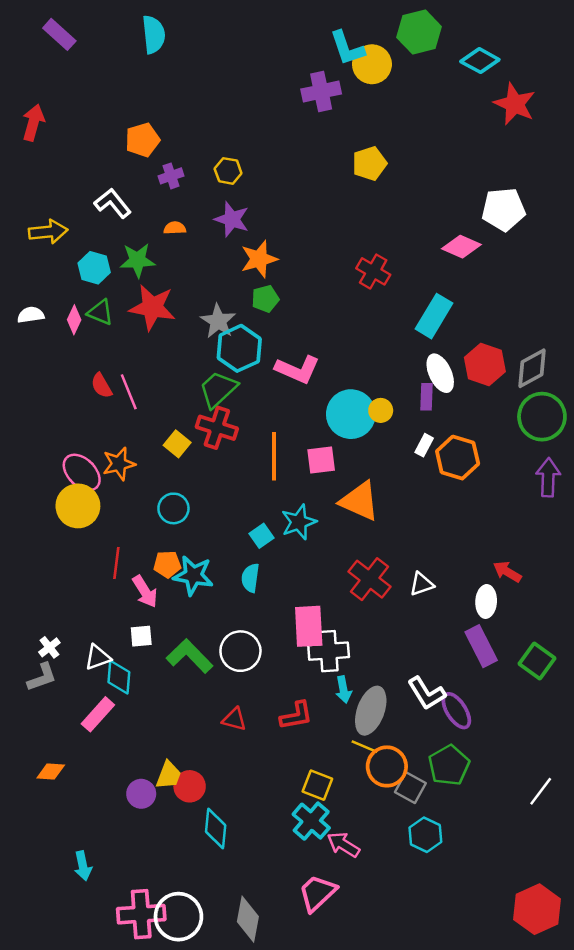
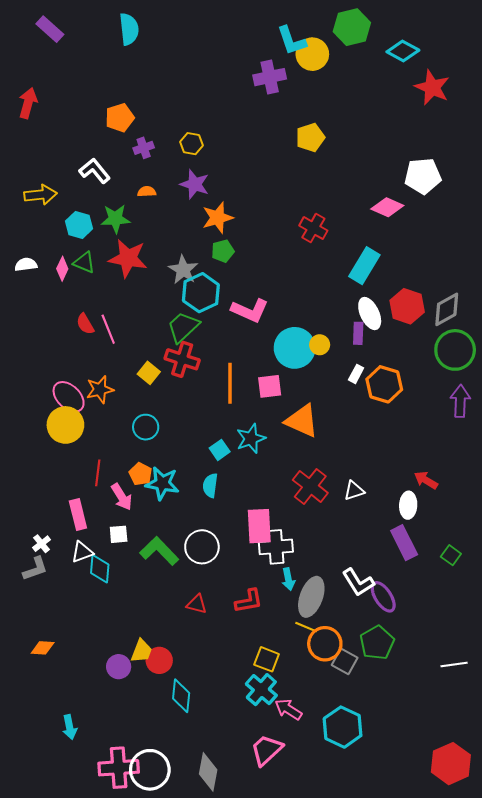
orange pentagon: (167, 564) -> (140, 474), turned 30
green square: (537, 661) -> (451, 555), size x0.7
pink rectangle: (98, 714) -> (78, 515), moved, turned -56
white line: (541, 791) -> (454, 665), turned 45
cyan hexagon: (425, 835) -> (343, 727), moved, size x1.4

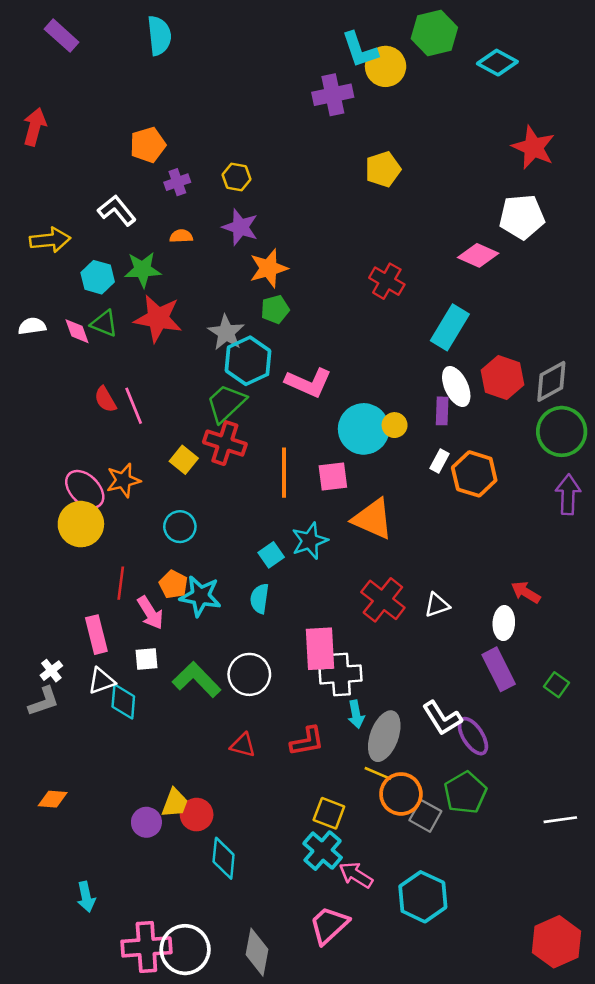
red star: (432, 87) -> (533, 147), moved
pink diamond: (62, 269) -> (77, 331), turned -45

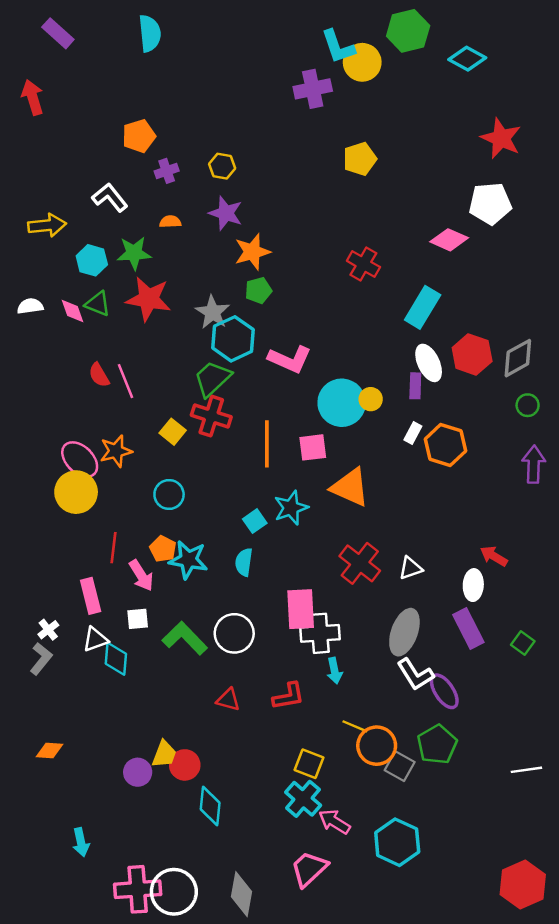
red arrow: (35, 127) -> (33, 97), moved, turned -32
green circle: (562, 431) -> (528, 405), size x0.5
gray L-shape: (44, 701) -> (41, 659), turned -32
gray ellipse: (384, 736) -> (404, 632), moved

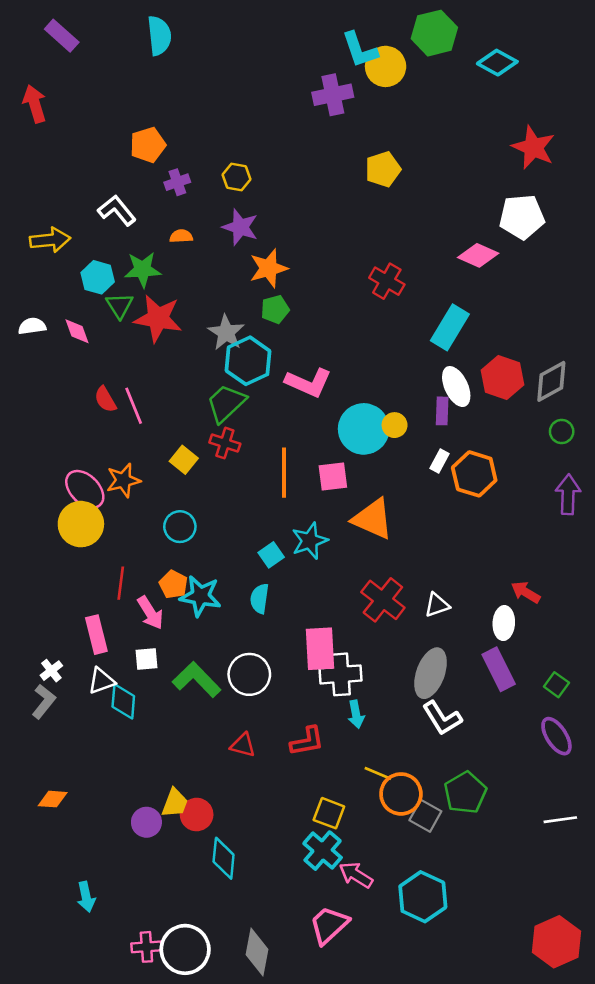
green triangle: (98, 304) -> (119, 306), moved, turned 36
red cross: (211, 416) -> (225, 443), size x0.7
purple ellipse: (444, 691) -> (556, 736), moved
pink cross: (138, 889) -> (146, 947), size x0.6

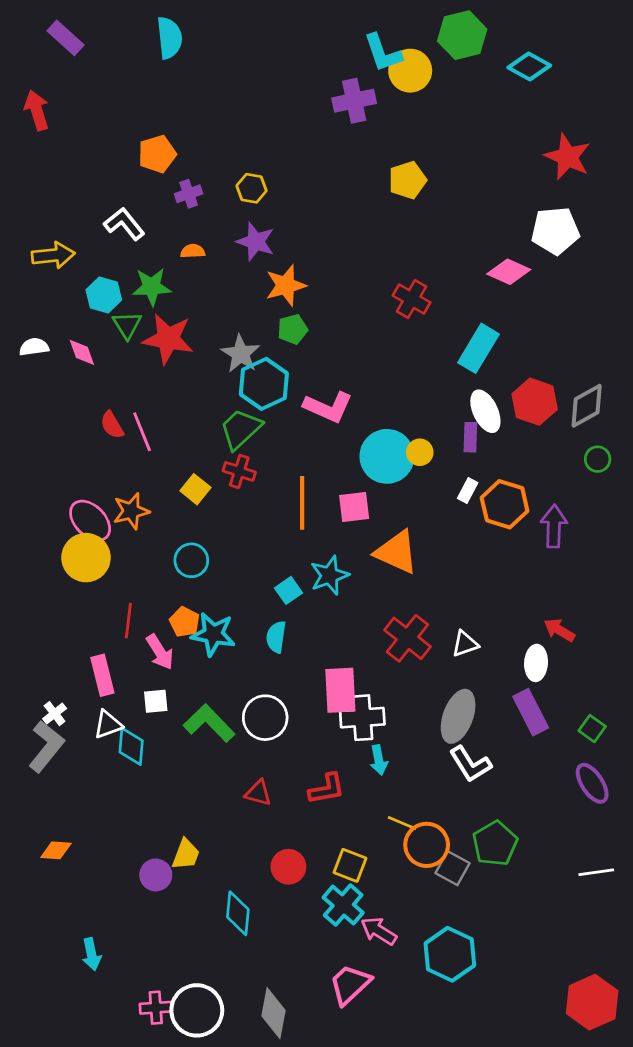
purple arrow: (568, 494) -> (554, 526), moved
gray L-shape: (44, 701) -> (46, 746), size x1.4
red circle: (197, 815) -> (288, 867), moved

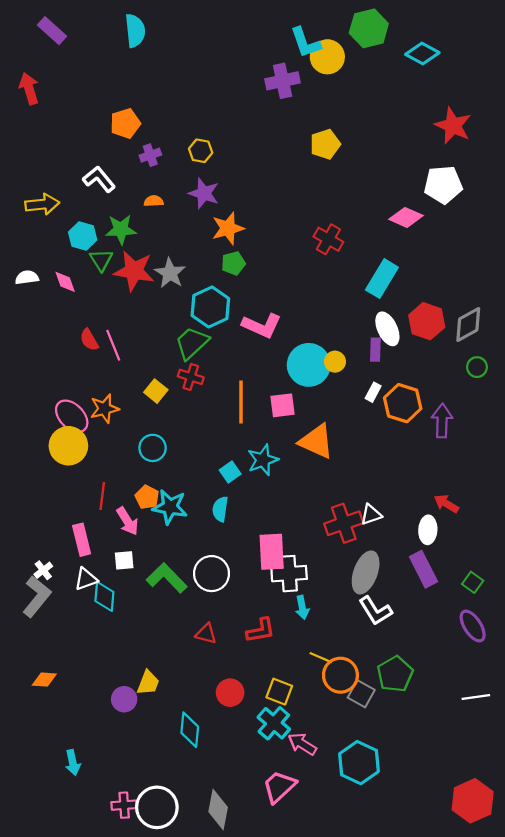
gray star: (241, 354) -> (170, 273), moved
red cross: (407, 638) -> (344, 523), moved, turned 33

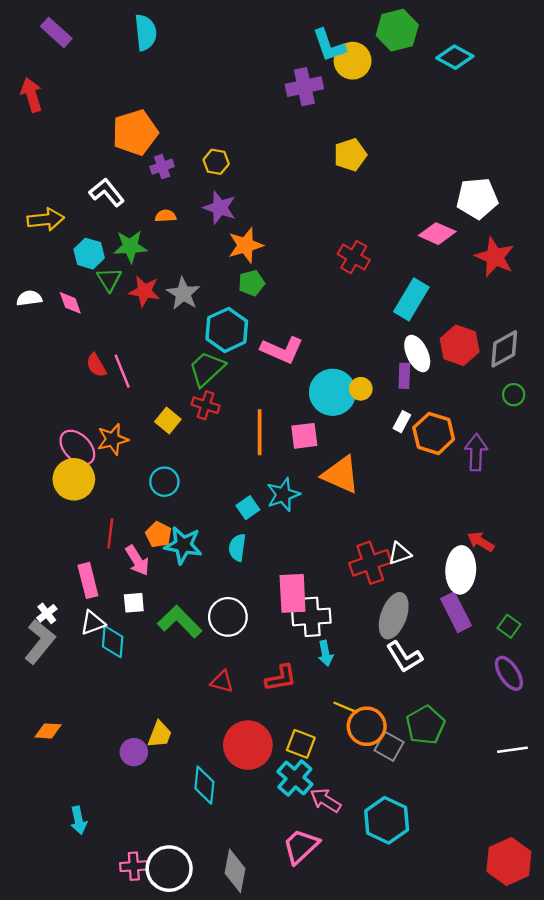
orange pentagon: (125, 123) -> (135, 132), size x1.4
red star: (453, 126) -> (495, 257), moved
red star: (134, 271) -> (144, 291), size x0.7
white ellipse: (428, 530) -> (461, 570), size x1.5
red circle: (230, 693) -> (248, 745), size x1.6

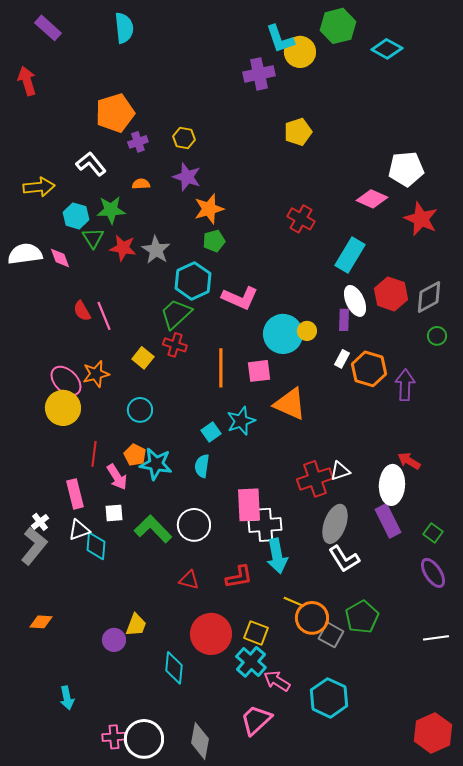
white semicircle: (29, 298) -> (25, 254), size x1.6
cyan arrow: (325, 653) -> (277, 556), size x1.6

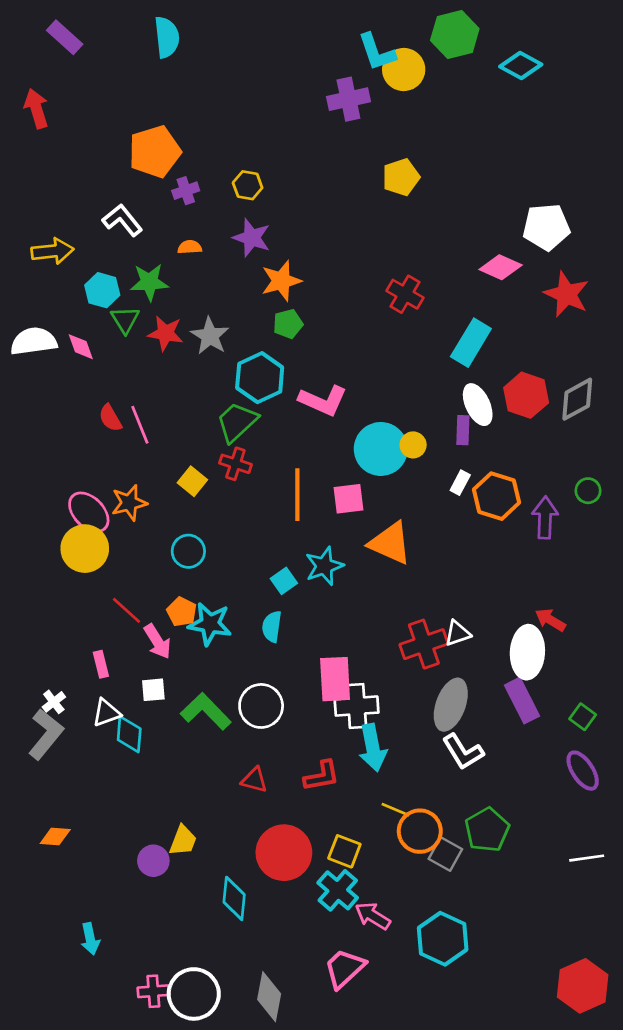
green circle: (437, 336) -> (588, 491), moved
red line: (94, 454) -> (126, 610), turned -55
pink rectangle: (75, 494) -> (101, 664), size x0.7

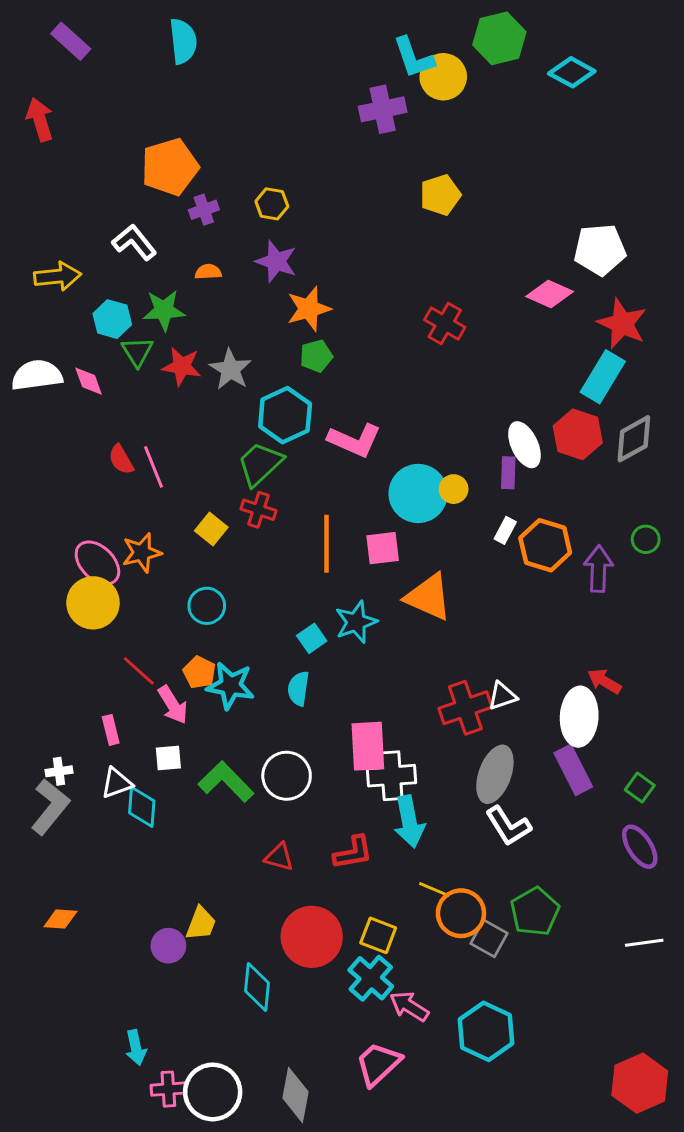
cyan rectangle: (471, 343) -> (603, 377), moved
white cross: (54, 702) -> (59, 771), turned 30
cyan arrow: (90, 939) -> (136, 1048), moved

